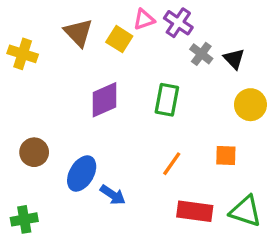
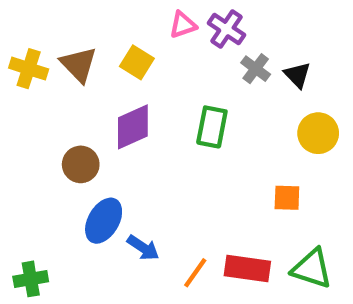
brown triangle: (78, 33) -> (79, 64), moved
yellow square: (119, 39) -> (137, 62), moved
brown circle: (34, 152) -> (81, 164), moved
orange line: (172, 164) -> (195, 273), moved

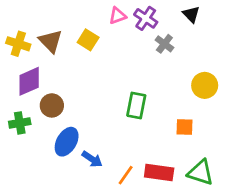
black triangle: (297, 75) -> (191, 14), moved
purple diamond: (133, 127) -> (29, 81), moved
green rectangle: (212, 127) -> (136, 105), moved
green cross: (31, 279) -> (20, 123), moved

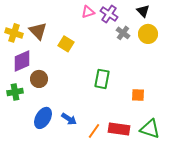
yellow square: (88, 40) -> (66, 44), moved
yellow circle: (205, 85) -> (148, 34), moved
blue ellipse: (67, 142) -> (43, 118), moved

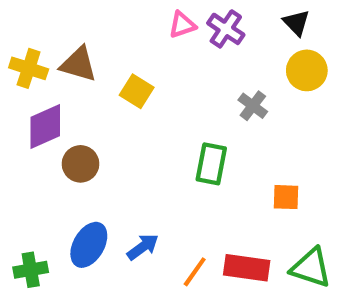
brown triangle: (38, 31) -> (78, 64), turned -30
gray cross: (123, 33) -> (253, 106), moved
green cross: (15, 92) -> (31, 270), moved
blue arrow: (69, 119) -> (143, 247), turned -70

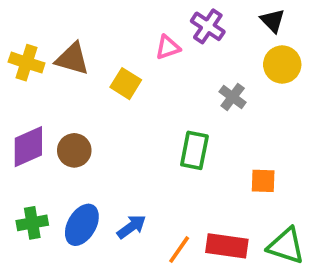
pink triangle: (182, 25) -> (168, 47), moved
purple diamond: (45, 127) -> (28, 147), moved
green cross: (31, 270) -> (32, 223), moved

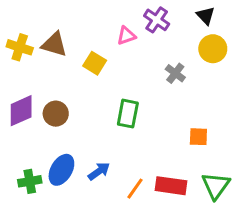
green rectangle: (194, 150) -> (128, 114), moved
green cross: (32, 223) -> (30, 181), moved
green triangle: (286, 246) -> (216, 186), turned 48

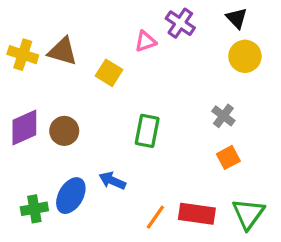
gray cross: (175, 73) -> (223, 116), moved
orange square: (198, 137) -> (228, 157), turned -30
blue arrow: (99, 171) -> (112, 181), moved, turned -120

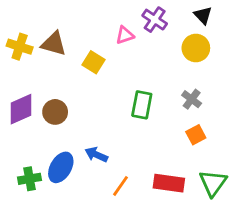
yellow circle: (245, 56) -> (196, 48), moved
green rectangle: (147, 131) -> (142, 105), moved
orange line: (155, 217) -> (120, 186), moved

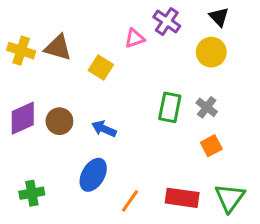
green rectangle: (142, 105) -> (170, 107), moved
blue arrow: (96, 155) -> (104, 129), moved
blue ellipse: (61, 167) -> (93, 175), moved

